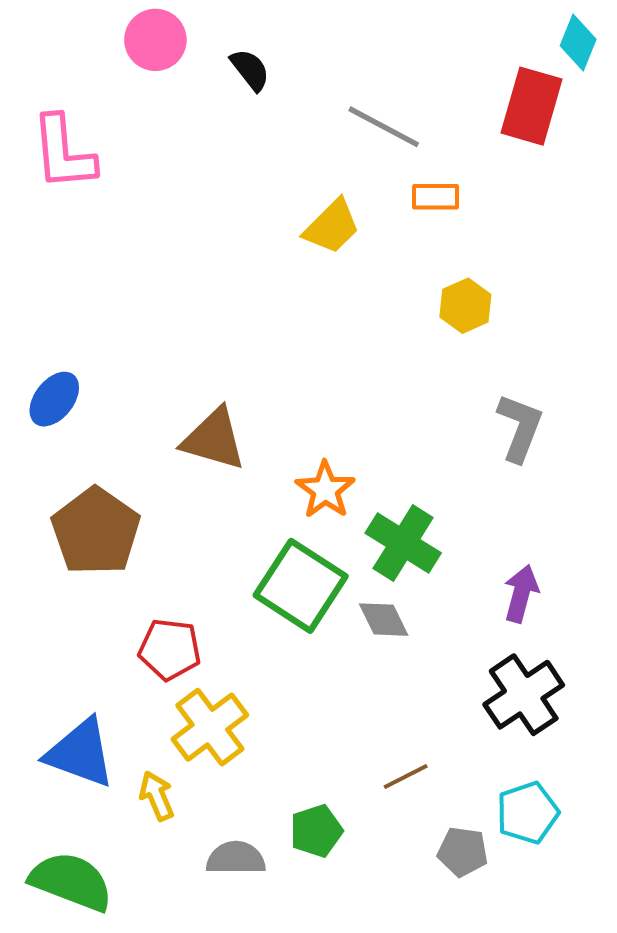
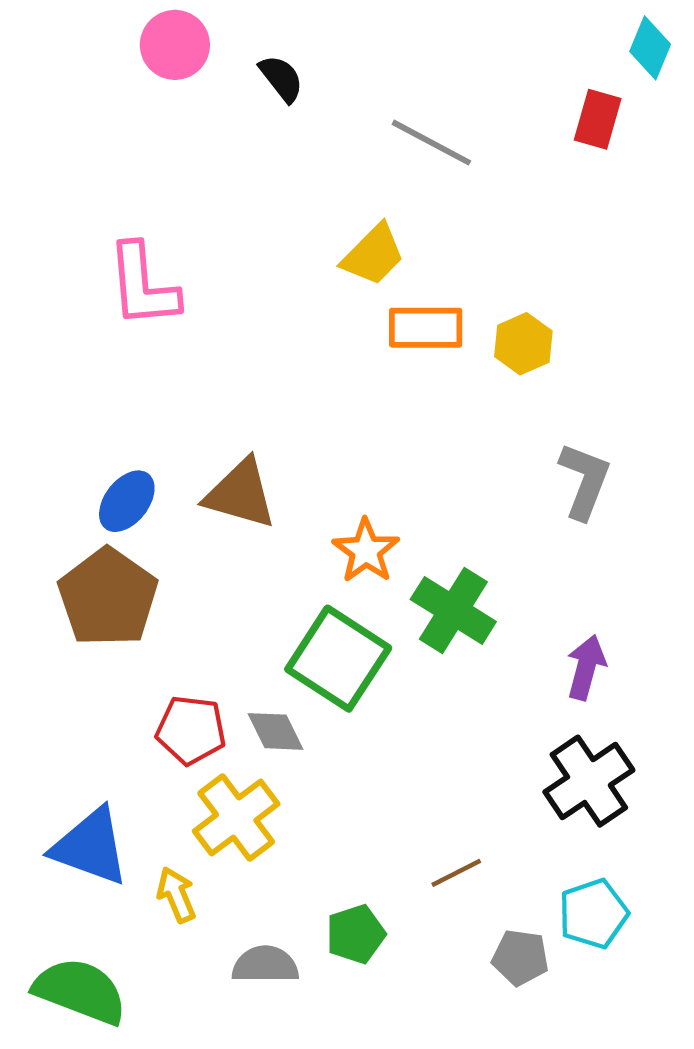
red rectangle: (531, 106) -> (598, 119), size x0.7
pink L-shape: (63, 153) -> (143, 285), moved
orange rectangle: (436, 197) -> (426, 328), moved, size x1.4
blue ellipse: (54, 399) -> (127, 501), moved
gray diamond: (384, 620) -> (275, 731), moved

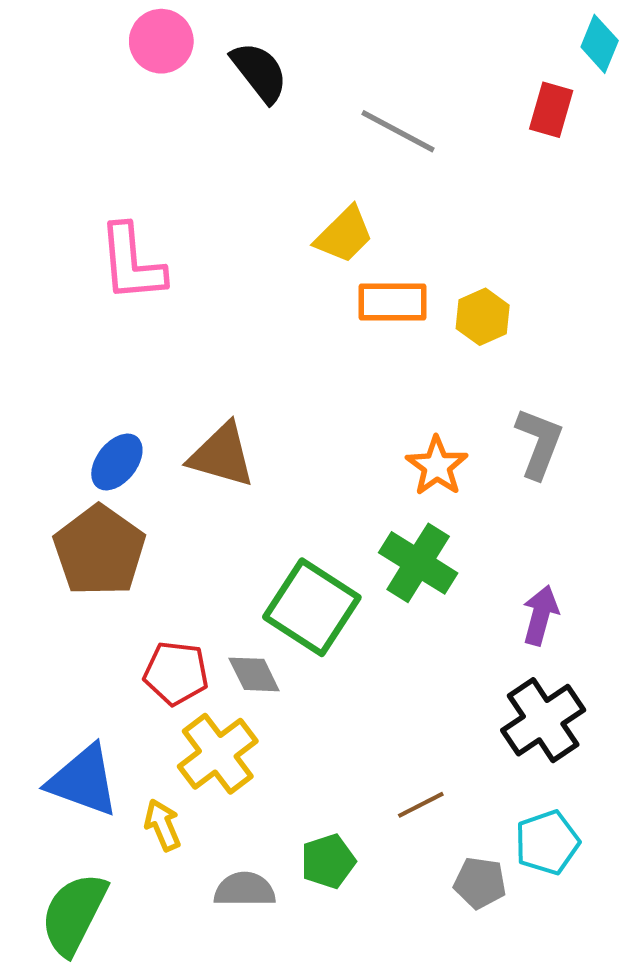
black semicircle: (281, 78) -> (259, 72), size x1.4
orange star: (366, 551) -> (437, 466), moved
green semicircle: (80, 991) -> (74, 914), turned -84

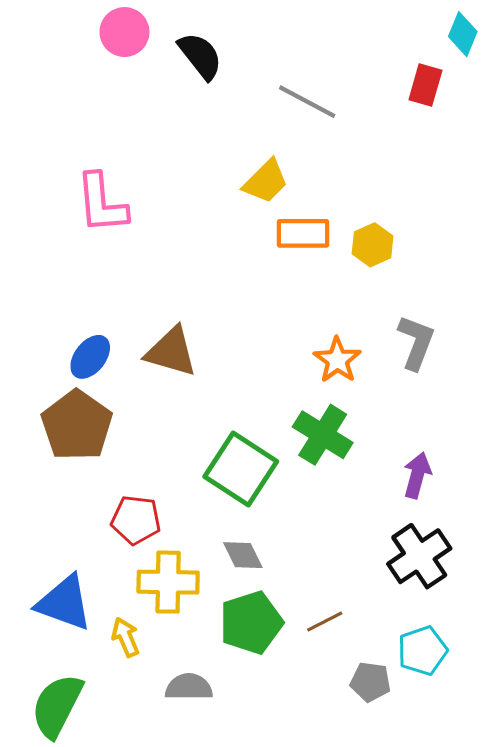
gray diamond: (254, 674) -> (243, 555), moved
yellow cross: (218, 754) -> (168, 582), turned 38
green pentagon: (328, 861) -> (251, 623), moved, size x1.5

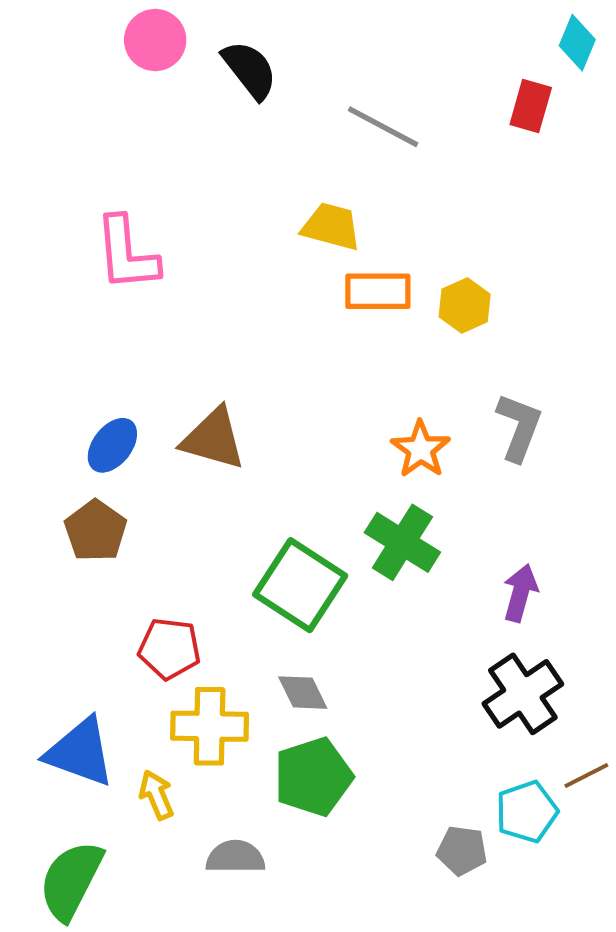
yellow trapezoid: (266, 181) -> (331, 226), turned -120
brown pentagon: (77, 425) -> (96, 531), size x0.7
brown line: (325, 622) -> (586, 775), moved

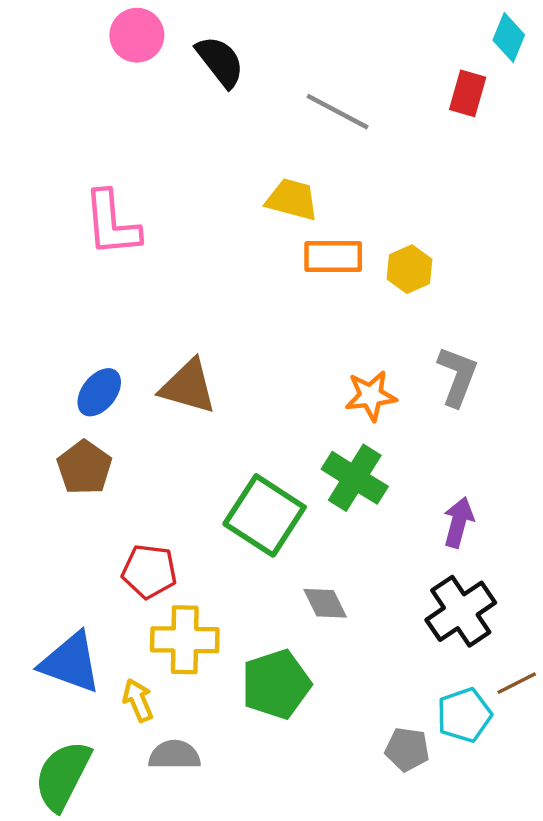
orange star: (421, 449) -> (371, 396), turned 30
gray diamond: (303, 693) -> (325, 603), moved
gray semicircle: (235, 857) -> (174, 755), moved

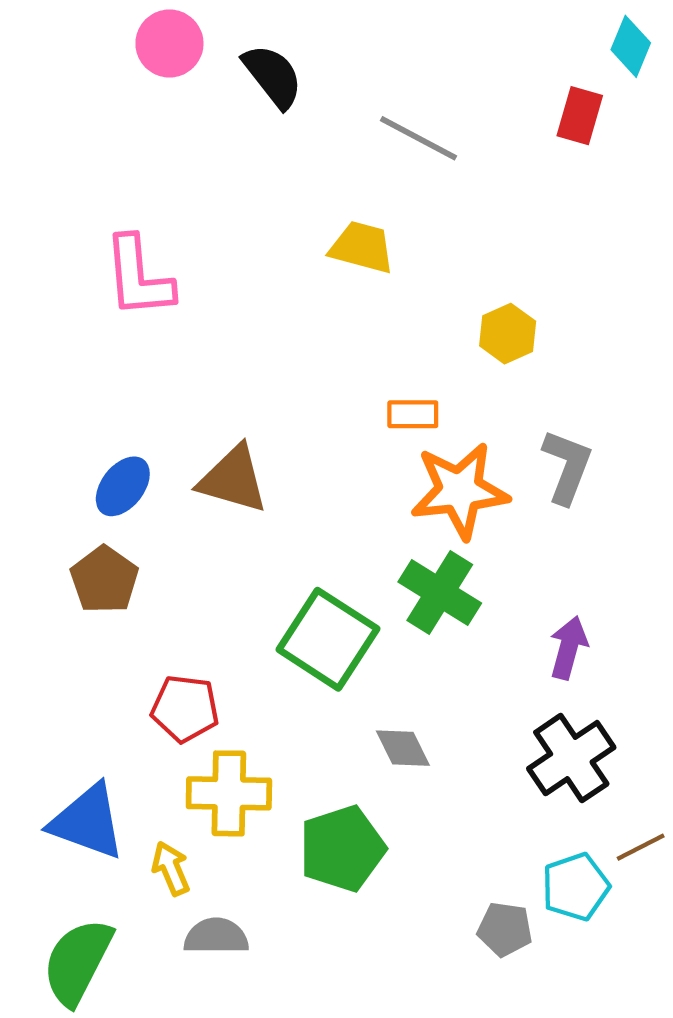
orange rectangle: (333, 257) -> (413, 414), moved, size x0.7
orange star: (371, 396) -> (460, 491), size x1.5

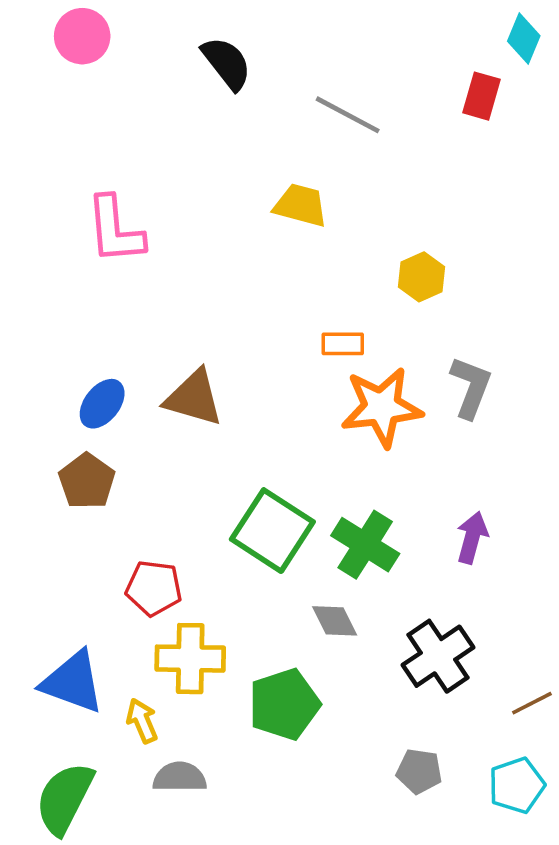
pink circle: (169, 43) -> (82, 36), moved
green cross: (440, 592) -> (365, 545), moved
black cross: (571, 758) -> (438, 656), moved
cyan pentagon: (576, 887) -> (517, 785), moved

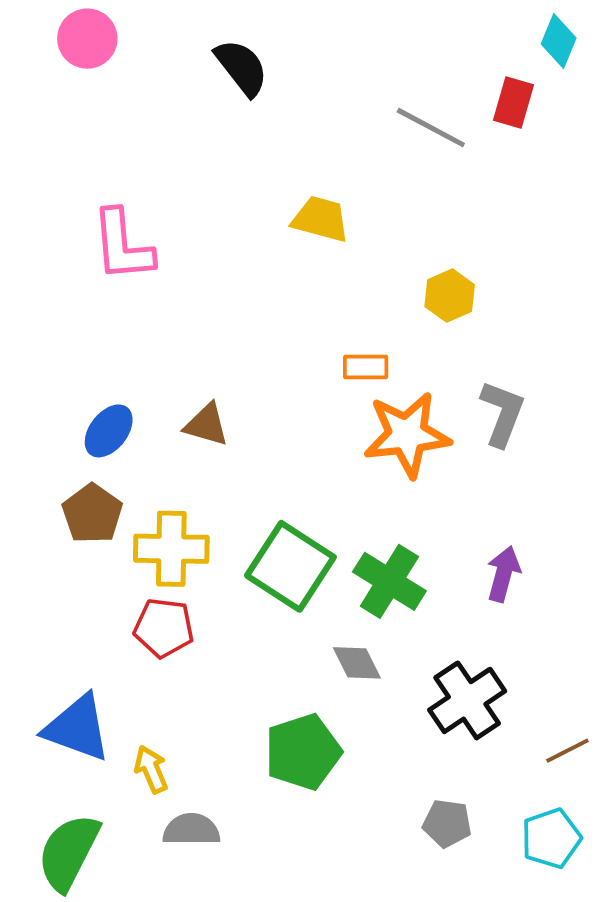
gray line: (348, 115) -> (431, 128), moved
brown triangle: (194, 398) -> (206, 425), size x0.7
yellow cross: (190, 659) -> (171, 549), moved

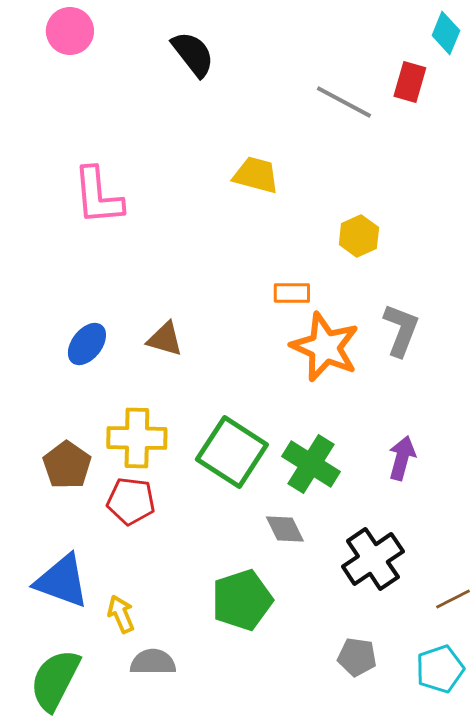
orange star: (407, 435) -> (325, 347), turned 30
brown pentagon: (92, 514) -> (67, 465), moved

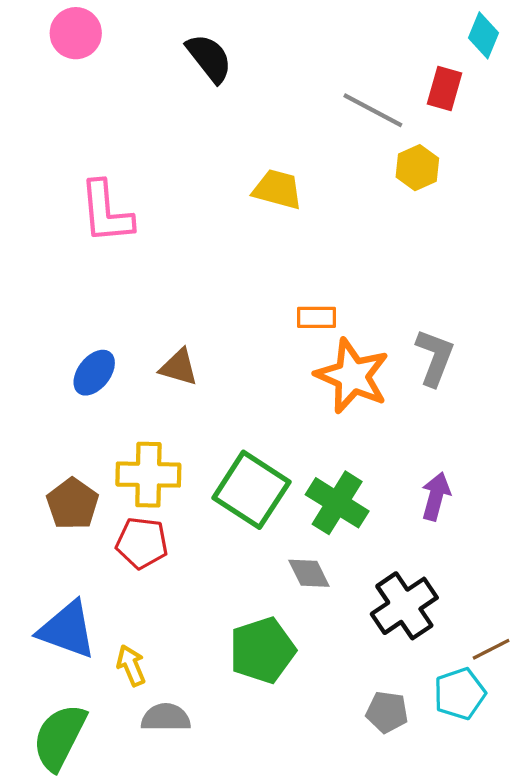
yellow hexagon: (359, 236) -> (417, 168), moved
cyan pentagon: (440, 669) -> (460, 694), moved

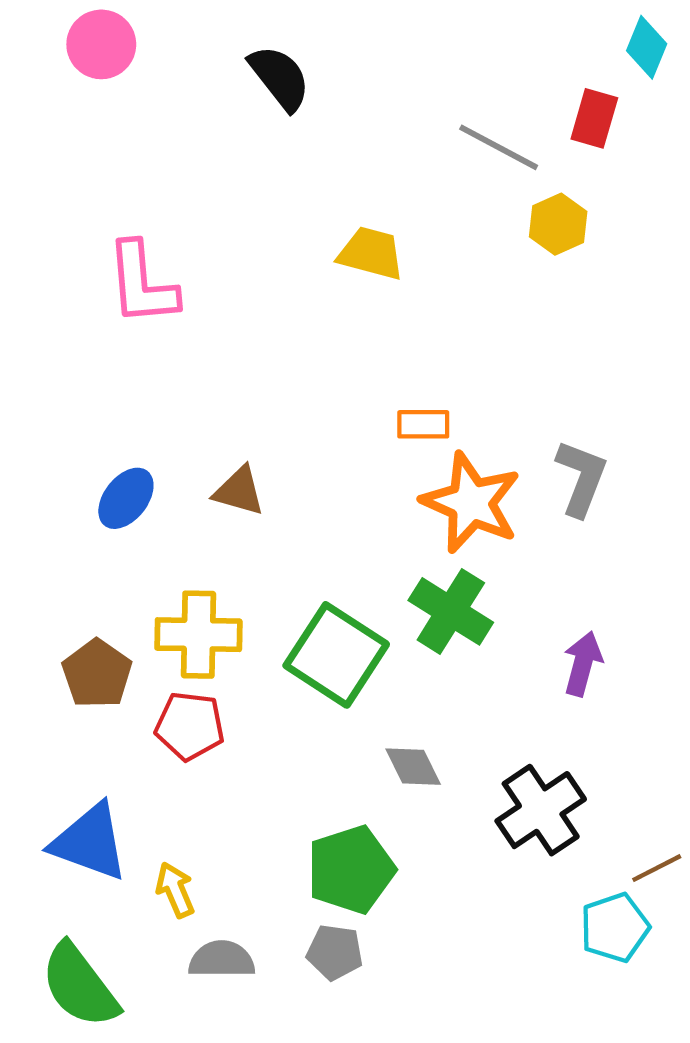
green cross: (337, 503) -> (451, 611), moved
gray pentagon: (387, 712) -> (335, 952), moved
green semicircle: (59, 737) -> (80, 986), turned -64

